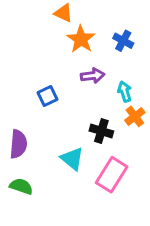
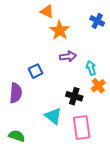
blue cross: (123, 41) -> (97, 21), moved
purple semicircle: (18, 144) -> (16, 93), moved
pink rectangle: (112, 175) -> (82, 128), turned -40

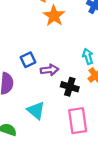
purple arrow: (68, 56) -> (49, 70), moved
cyan triangle: (53, 116) -> (36, 110), moved

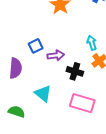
pink rectangle: (78, 121) -> (82, 103), turned -65

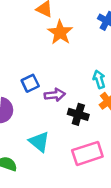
pink rectangle: (82, 103) -> (87, 153), turned -35

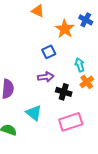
orange star: (60, 32) -> (65, 29), moved
blue square: (30, 83) -> (49, 52), moved

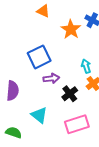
blue square: (49, 52) -> (39, 57), moved, size x1.6
black cross: (64, 92) -> (70, 94), turned 35

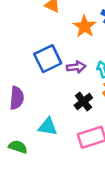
purple arrow: (51, 78) -> (76, 67), moved
cyan triangle: (39, 115) -> (48, 127), turned -30

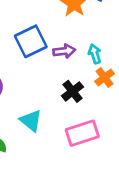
cyan triangle: (48, 127) -> (31, 121), turned 30

